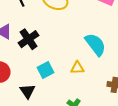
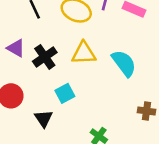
yellow triangle: (77, 68) -> (84, 53), moved, size x1.5

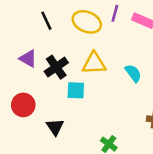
cyan semicircle: (124, 63) -> (133, 73), size x0.7
cyan square: (65, 93) -> (76, 90), moved, turned 30

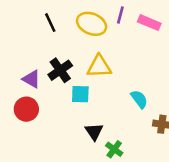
purple triangle: (28, 59) -> (31, 79), moved
cyan semicircle: (133, 73) -> (139, 99), moved
black triangle: (55, 127) -> (94, 132), moved

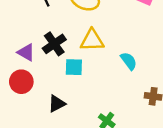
cyan semicircle: (139, 99) -> (129, 61), moved
black triangle: (94, 132) -> (57, 104), moved, turned 36

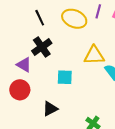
yellow triangle: (92, 40) -> (94, 55), moved
black cross: (54, 44) -> (42, 47), moved

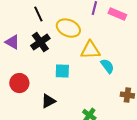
yellow ellipse: (74, 19) -> (68, 28), moved
purple triangle: (24, 65) -> (12, 42), moved

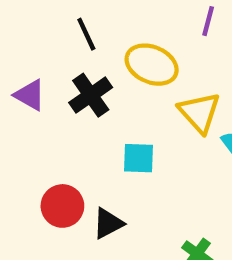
yellow triangle: (90, 50) -> (199, 112), turned 50
red circle: (19, 83) -> (62, 206), moved

